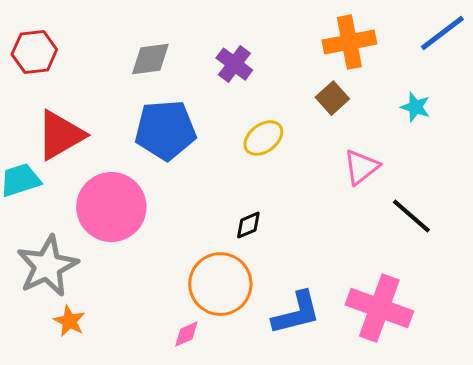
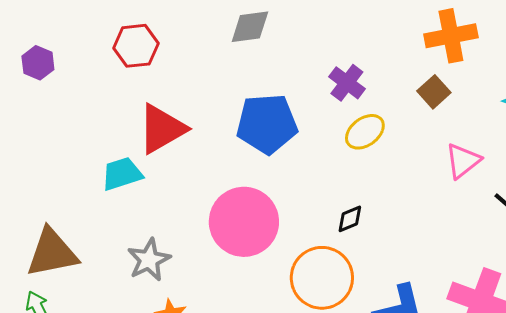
gray diamond: (150, 59) -> (250, 27), moved
purple cross: (234, 64) -> (347, 83), moved
pink circle: (111, 207) -> (244, 222), moved
gray star: (47, 266) -> (149, 260), size x0.7

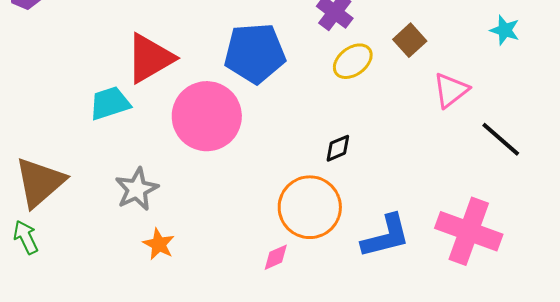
brown square: (434, 92) -> (410, 40), moved
pink circle: (244, 222) -> (207, 116), moved
brown triangle: (52, 253) -> (40, 182), turned -30

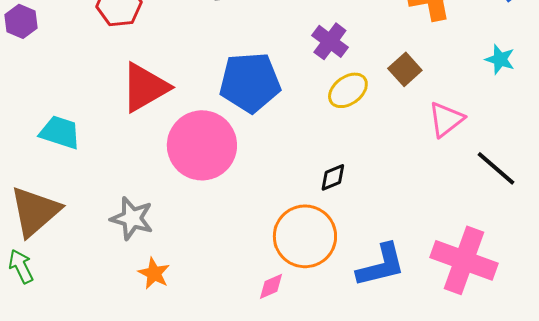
cyan trapezoid: (110, 103) -> (60, 132), moved, turned 36
gray star: (137, 189) -> (132, 218), turned -30

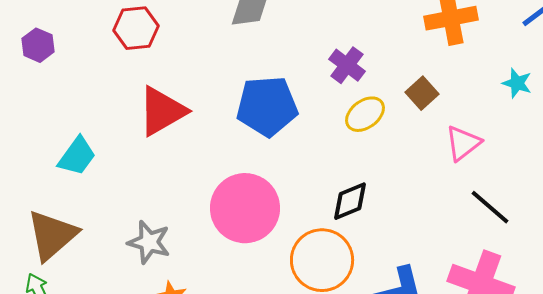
cyan trapezoid: (60, 132) -> (77, 156), turned 108
pink circle: (202, 145) -> (245, 208), moved
black line: (496, 168) -> (490, 207), moved
black diamond: (333, 177) -> (350, 201), size x1.4

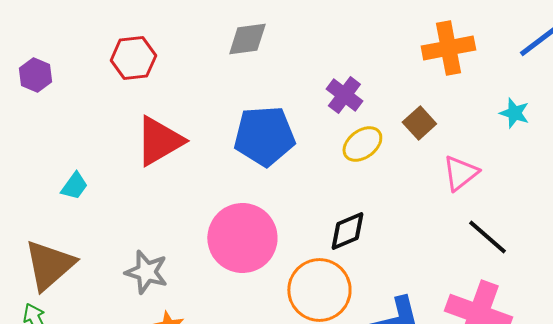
cyan trapezoid: (77, 156) -> (74, 186), size x0.7

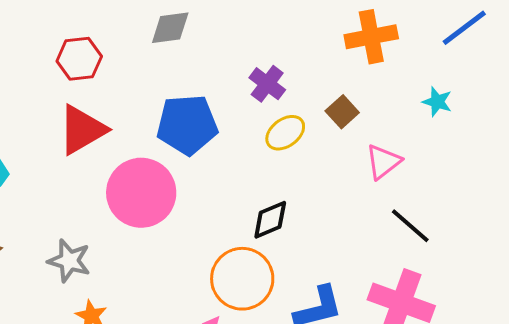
red hexagon: (133, 58) -> (79, 59), moved
pink circle: (242, 238) -> (141, 193), moved

